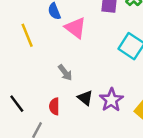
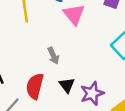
red semicircle: (54, 106) -> (35, 86), size x1.5

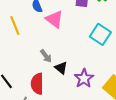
black triangle: (67, 85) -> (61, 68), moved

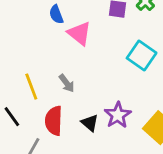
yellow line: (15, 25) -> (31, 87), moved
black triangle: (61, 68) -> (90, 123), moved

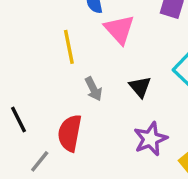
yellow line: (31, 87) -> (69, 47), moved
black triangle: (90, 123) -> (140, 87), moved

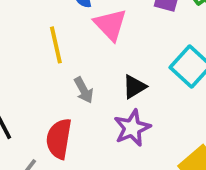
black triangle: (140, 87) -> (134, 87), turned 40
purple star: (151, 139) -> (132, 128), moved

